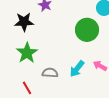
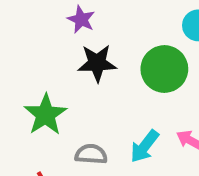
black star: (24, 22) -> (97, 63), moved

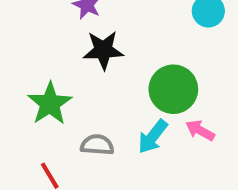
green circle: (164, 69) -> (173, 89), moved

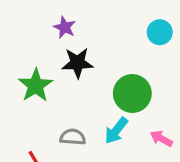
green star: (50, 104) -> (36, 85), moved
pink arrow: (200, 130) -> (161, 139), moved

